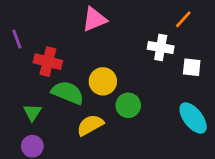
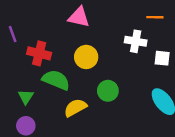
pink triangle: (94, 19) -> (79, 17), turned 35
orange line: (183, 19) -> (155, 17), turned 49
yellow circle: (103, 81) -> (86, 57), moved

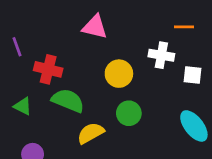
yellow circle: (86, 57) -> (119, 74), moved
green triangle: (26, 97) -> (23, 106), moved, turned -35

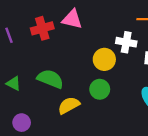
red cross: (48, 69) -> (42, 28), moved, turned -30
yellow circle: (119, 74) -> (104, 59), moved

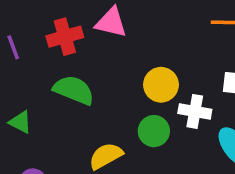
white cross: (126, 42) -> (195, 111), moved
green semicircle: (50, 79) -> (74, 90), moved

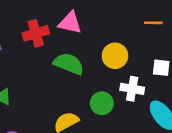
yellow circle: (161, 85) -> (115, 56), moved
green semicircle: (74, 90) -> (69, 64), moved

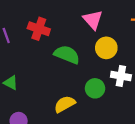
pink triangle: (70, 23) -> (93, 20), moved, turned 35
red cross: (36, 33) -> (39, 29), turned 35

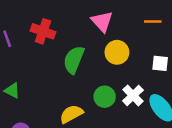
green semicircle: (67, 55) -> (74, 60), turned -90
white cross: (121, 76) -> (133, 95), moved, turned 36

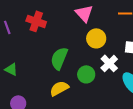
green semicircle: (74, 60) -> (59, 58), moved
white cross: (133, 95) -> (109, 63), moved

